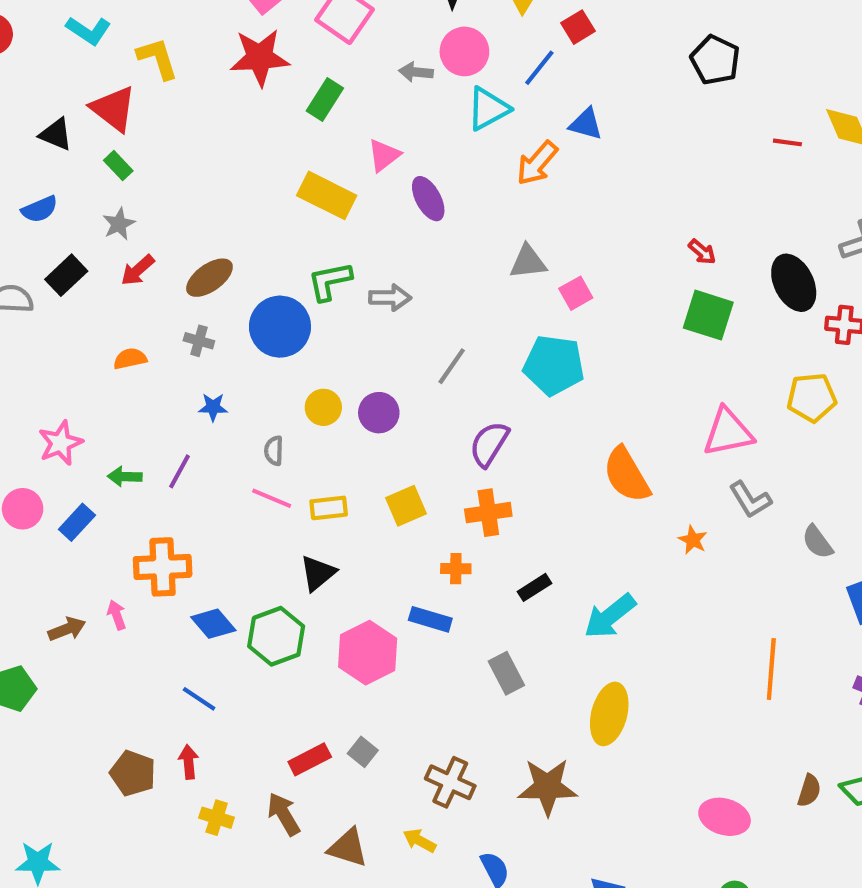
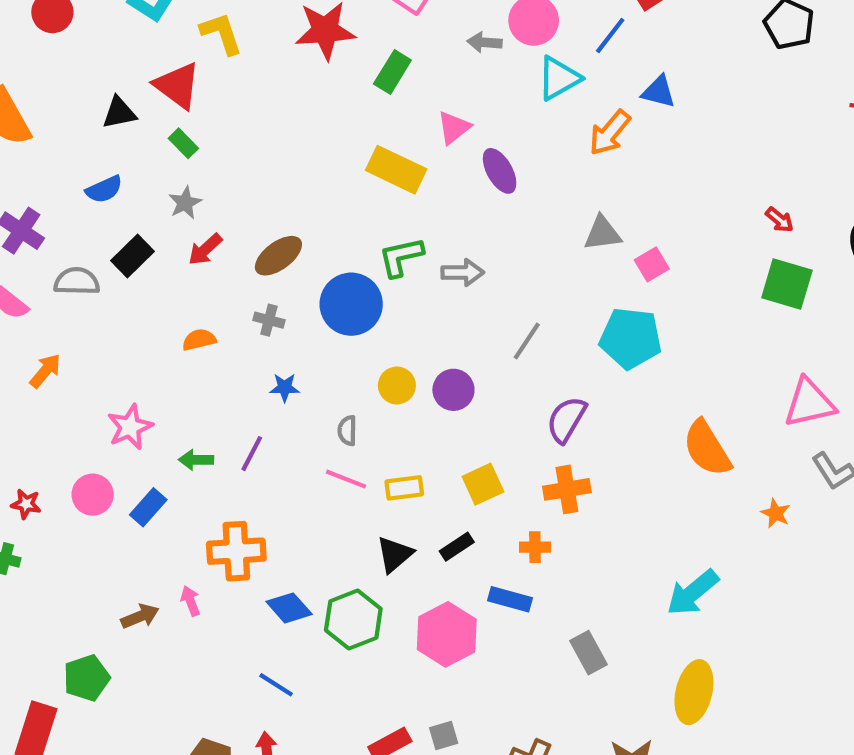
black triangle: (56, 134) -> (119, 113), turned -33
black rectangle: (535, 587) -> (457, 547), moved
gray square: (363, 752) -> (444, 736), turned 36

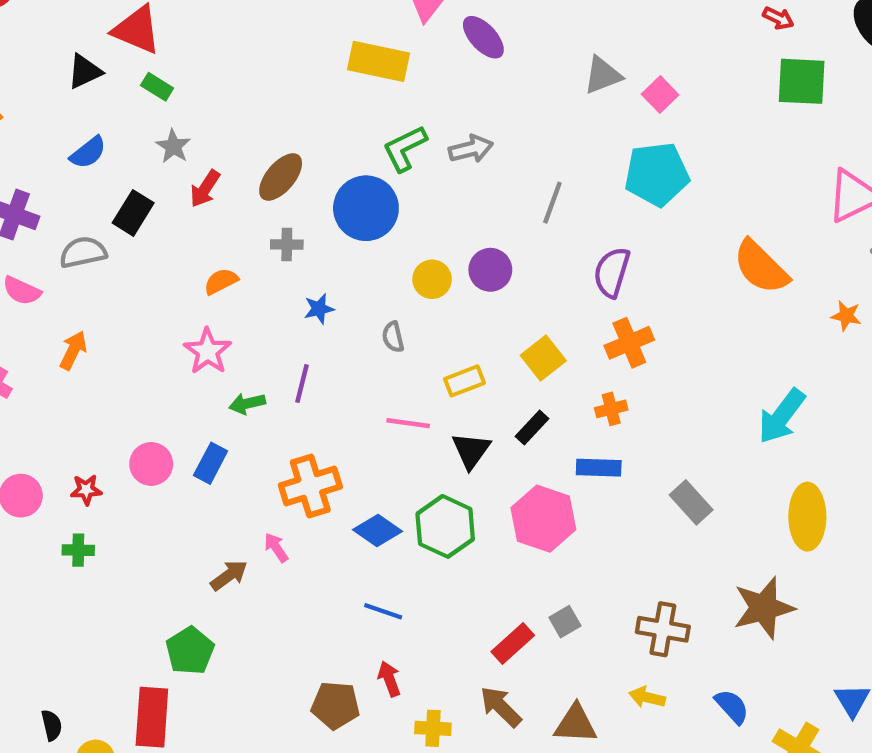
pink star: (130, 427) -> (208, 351), moved
pink line: (346, 479) -> (408, 423), moved

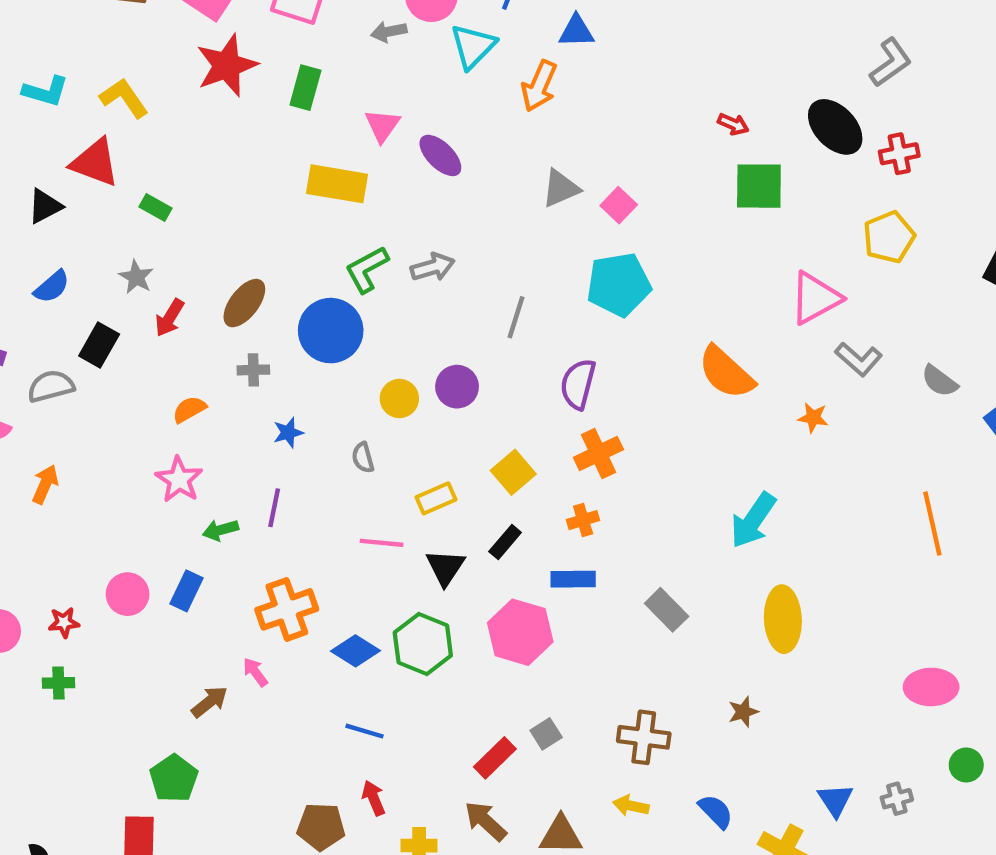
green rectangle: (157, 87) -> (156, 208), moved
brown star: (764, 608) -> (743, 712), size x0.5

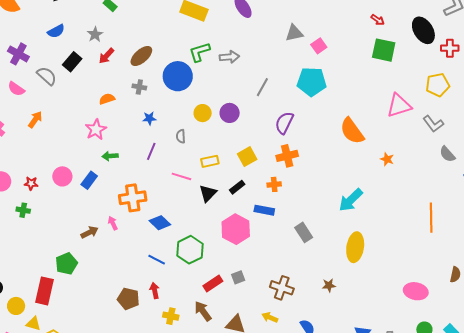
gray L-shape: (859, 359) -> (433, 124), moved
gray semicircle: (51, 386) -> (47, 76), turned 45
purple line: (274, 508) -> (151, 151), moved
green hexagon: (423, 644) -> (190, 250), moved

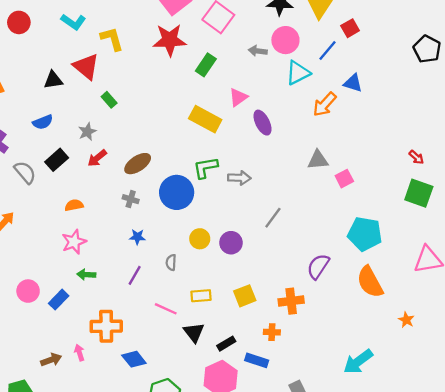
cyan pentagon: (312, 82) -> (365, 234), moved
orange semicircle: (107, 99) -> (74, 205), moved
purple semicircle: (284, 123) -> (318, 266), moved
black rectangle: (237, 187) -> (226, 344), moved
black triangle: (208, 193) -> (194, 332), turned -30

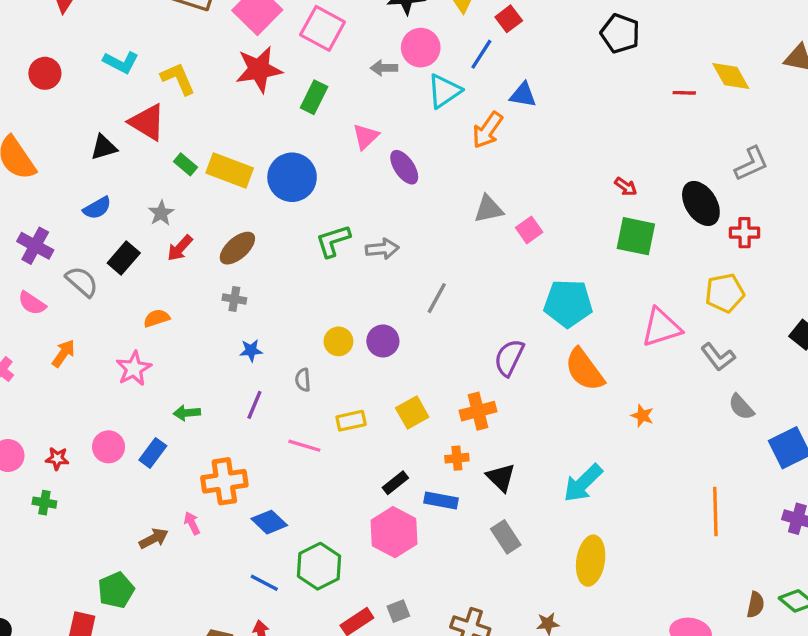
yellow rectangle: (205, 119) -> (230, 171), moved
blue circle: (177, 192) -> (292, 177), moved
pink star: (74, 242) -> (134, 369), moved
black triangle: (194, 332) -> (501, 478), moved

